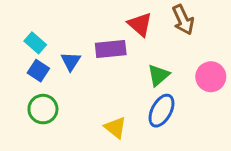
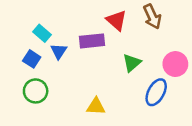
cyan rectangle: (35, 43) -> (42, 33), moved
blue ellipse: (162, 111) -> (156, 92), moved
yellow triangle: (115, 128) -> (96, 106), turned -36

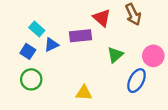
blue triangle: (59, 51) -> (51, 45), turned 32

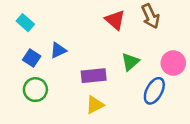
cyan rectangle: (37, 29) -> (25, 23), moved
purple rectangle: (81, 36) -> (94, 76), moved
yellow triangle: (84, 93) -> (95, 105), turned -30

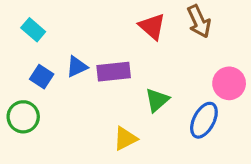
green triangle: (130, 62) -> (157, 100), moved
purple rectangle: (94, 76) -> (114, 72), moved
green circle: (35, 90) -> (23, 117), moved

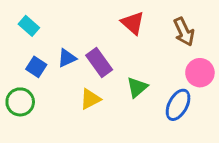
brown arrow: (199, 21) -> (184, 32), moved
purple rectangle: (114, 72) -> (99, 62), turned 60
yellow triangle: (125, 139) -> (90, 99), moved

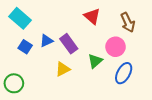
cyan rectangle: (29, 26) -> (20, 18), size x1.5
pink circle: (200, 73) -> (116, 47), moved
green circle: (20, 102) -> (14, 83), moved

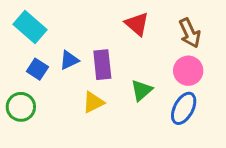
purple rectangle: (69, 44) -> (102, 65), turned 30
pink circle: (116, 47) -> (188, 71), moved
green circle: (14, 83) -> (21, 107), moved

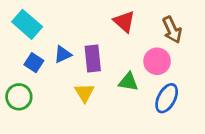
pink circle: (188, 71) -> (157, 61), moved
green triangle: (141, 90) -> (128, 82), turned 50
yellow triangle: (93, 102) -> (85, 93), turned -35

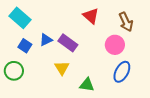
purple rectangle: (93, 59) -> (68, 43), turned -48
green triangle: (128, 82) -> (87, 85), moved

